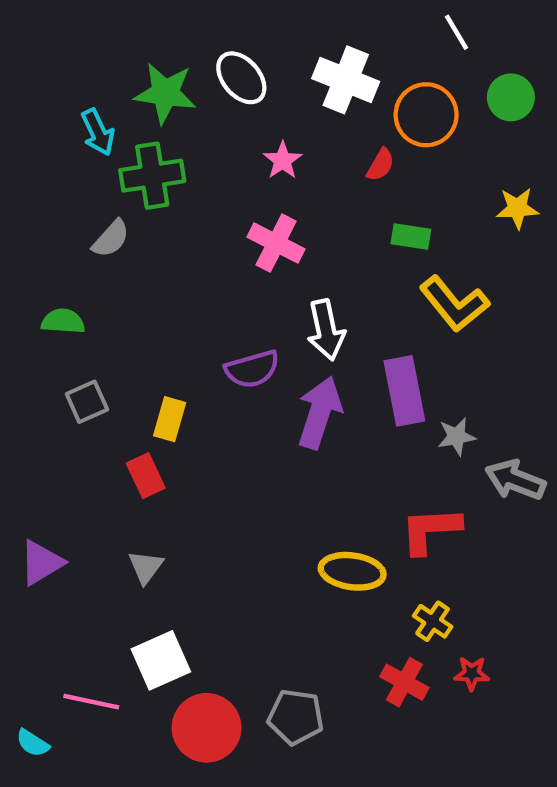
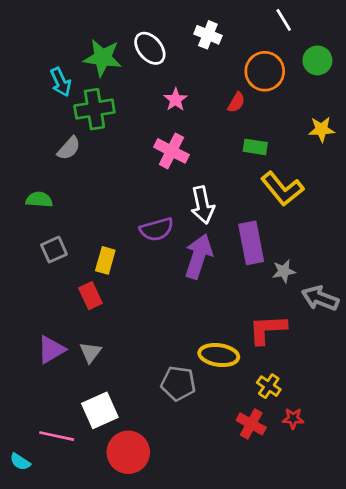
white cross: (346, 80) -> (208, 35), moved, size x0.7
purple triangle: (41, 563) -> (51, 350), moved
gray pentagon: (296, 717) -> (178, 383), moved

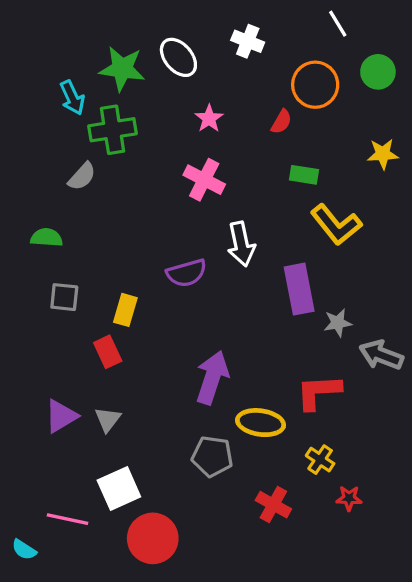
gray square: (54, 250) -> (64, 297), turned 30
purple arrow: (199, 256) -> (212, 378), moved
red cross: (251, 424) -> (273, 505), moved

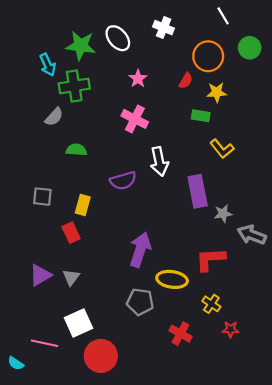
yellow star: (383, 154) -> (217, 92), moved
yellow L-shape: (336, 225) -> (222, 149), size x0.7
green semicircle: (47, 238) -> (76, 150), moved

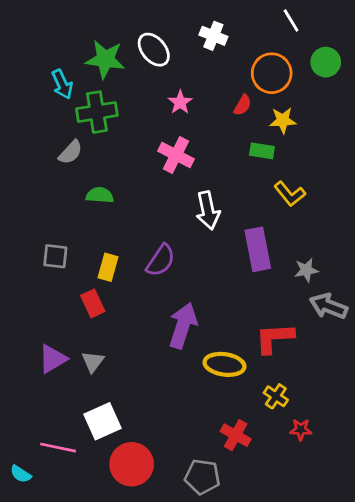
purple semicircle: (123, 181) -> (161, 260), moved, turned -40
gray star: (223, 214) -> (306, 270), moved
gray pentagon: (140, 302) -> (202, 477), moved

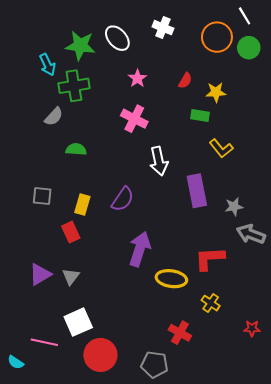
white line: (291, 21) -> (245, 16), moved
orange circle: (272, 73) -> (217, 37), moved
red star: (301, 430) -> (252, 328), moved

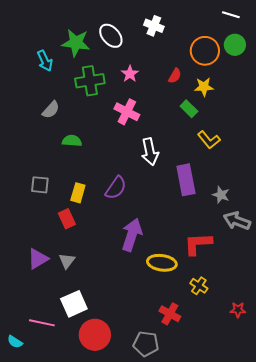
white line: (245, 16) -> (231, 15), turned -42
orange circle: (217, 37) -> (205, 51), moved
green cross: (74, 86) -> (90, 81), moved
green rectangle: (200, 115) -> (189, 109), turned 36
gray star: (234, 207) -> (221, 195), turned 30

